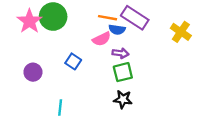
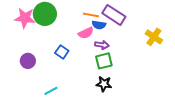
pink star: (29, 21) -> (25, 18), turned -30
yellow cross: (181, 32) -> (154, 37), moved
cyan line: (60, 108) -> (51, 91), turned 56

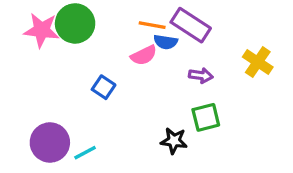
purple arrow: (102, 45) -> (201, 75), moved
purple circle: (28, 61) -> (50, 142), moved, size x1.5
green square: (104, 61) -> (206, 117), moved

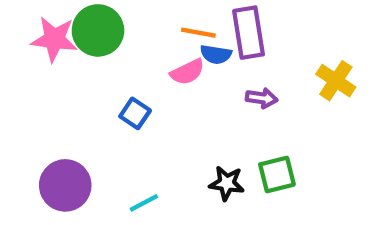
purple rectangle: (191, 25) -> (249, 33), turned 48
green square: (206, 117) -> (277, 174), moved
cyan line: (85, 153) -> (144, 203), moved

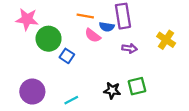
green circle: (98, 30) -> (49, 39), moved
orange line: (198, 33) -> (85, 16), moved
pink semicircle: (187, 72) -> (93, 35), turned 63

